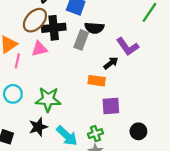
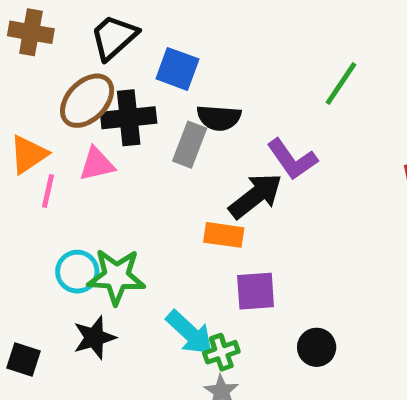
black arrow: (111, 63) -> (256, 196), size x1.6
cyan circle: (13, 94) -> (77, 272), moved
cyan arrow: (67, 136) -> (190, 333), moved

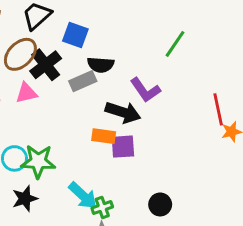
black cross: (129, 118) -> (46, 65), turned -32
gray rectangle: (190, 145) -> (83, 81), turned 45
black arrow: (256, 196) -> (123, 112), turned 56
purple square: (256, 291) -> (123, 147), moved

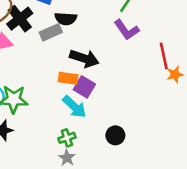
purple L-shape: (145, 90) -> (127, 30), moved
purple square: (123, 147) -> (84, 87), turned 35
cyan arrow: (83, 196) -> (74, 107), moved

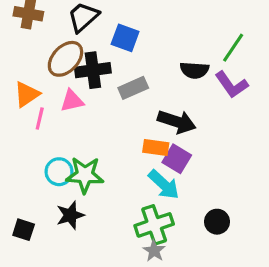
black cross: (20, 19) -> (93, 70), turned 30
black semicircle: (66, 19) -> (194, 70), moved
green cross: (67, 138) -> (154, 225), size x1.6

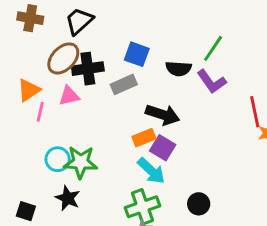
blue square: (125, 38) -> (137, 54), moved
orange rectangle: (156, 148) -> (144, 138), turned -30
black star: (70, 215) -> (68, 198), turned -30

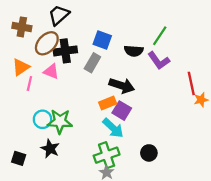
brown cross: (30, 18) -> (22, 27), moved
gray rectangle: (124, 84) -> (92, 63), turned -36
pink triangle: (69, 96) -> (51, 72), turned 35

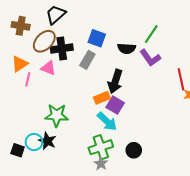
black arrow: (122, 86) -> (115, 81), turned 90
cyan circle: (42, 119) -> (34, 142), moved
black circle: (149, 153) -> (134, 150), moved

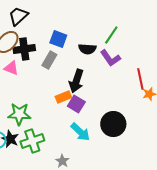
cyan arrow: (107, 121) -> (80, 132), moved
green cross: (101, 147) -> (32, 141), moved
black circle: (134, 150) -> (113, 124), moved, size x1.6

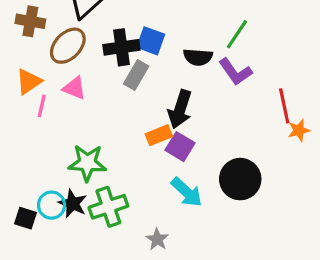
black cross: (24, 49) -> (121, 47), moved

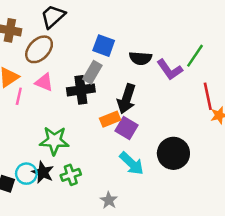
green line: (237, 34) -> (195, 56), moved
black cross: (121, 47) -> (81, 90), moved
green cross: (108, 207) -> (71, 175), size x0.7

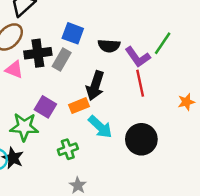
black cross: (81, 90) -> (38, 53), moved
red line: (208, 96) -> (140, 83), moved
purple square: (127, 128) -> (45, 107), moved
cyan arrow: (132, 163) -> (100, 127), moved
green cross: (71, 175) -> (68, 149), moved

